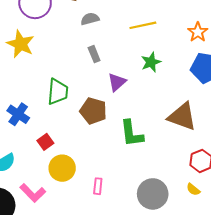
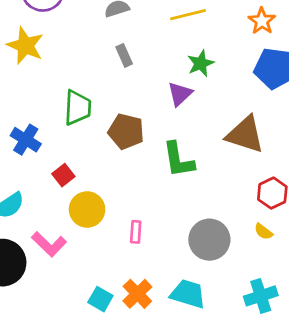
purple triangle: (117, 82) -> (180, 94), moved

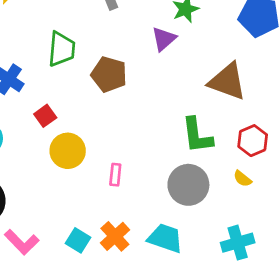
green L-shape: (178, 160) -> (197, 135), moved
pink L-shape: (49, 244) -> (22, 242), moved

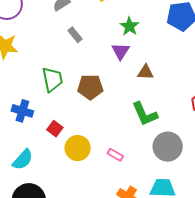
brown triangle: (227, 81) -> (146, 72), moved, size x0.6
green L-shape: (197, 135) -> (145, 114), moved
pink rectangle: (115, 175) -> (115, 155), turned -49

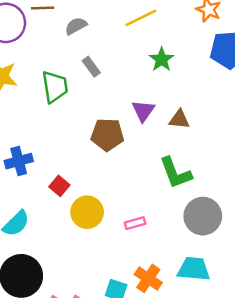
purple triangle: (121, 51) -> (143, 111), moved
green trapezoid: (52, 79) -> (55, 87), moved
blue cross: (22, 111) -> (19, 161), turned -35
pink rectangle: (115, 155) -> (135, 223), turned -49

